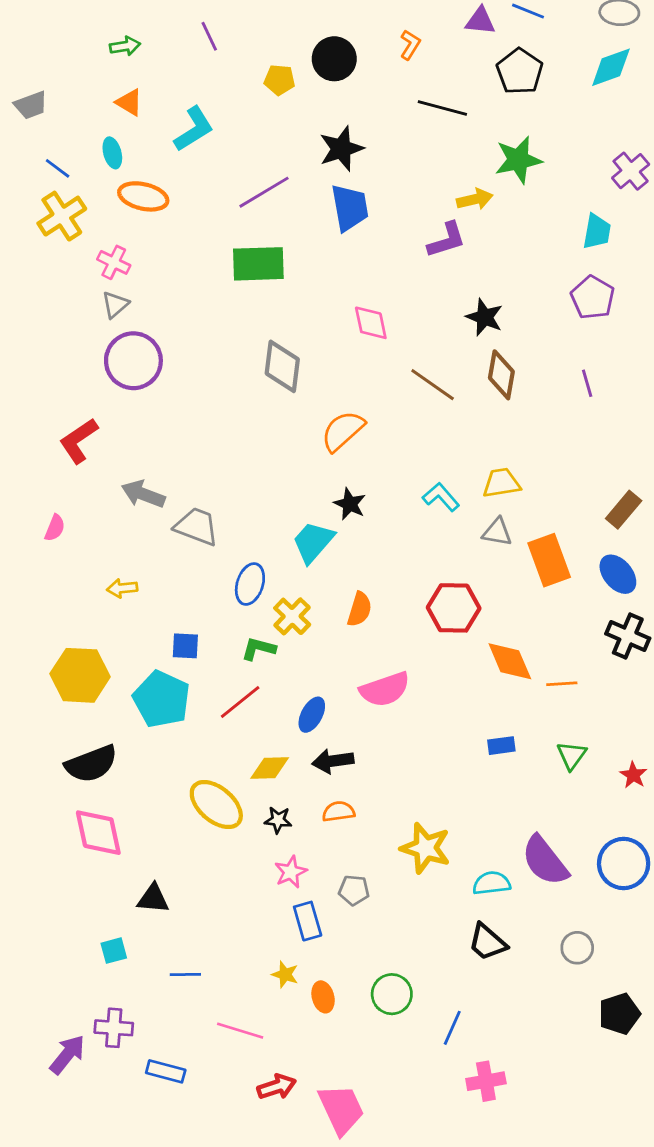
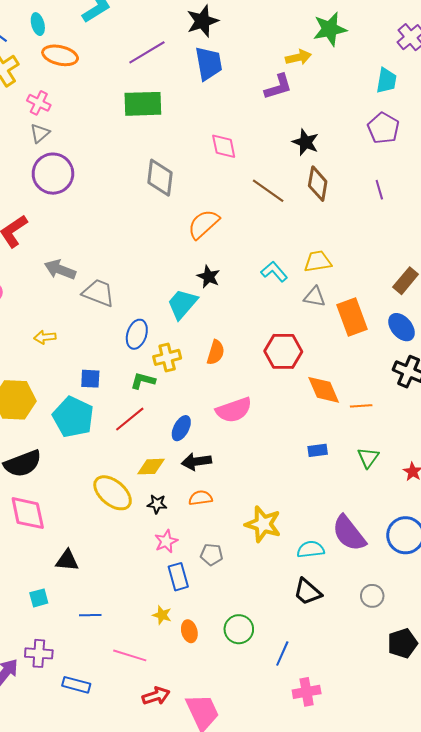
yellow cross: (292, 616) -> (167, 357), turned 32

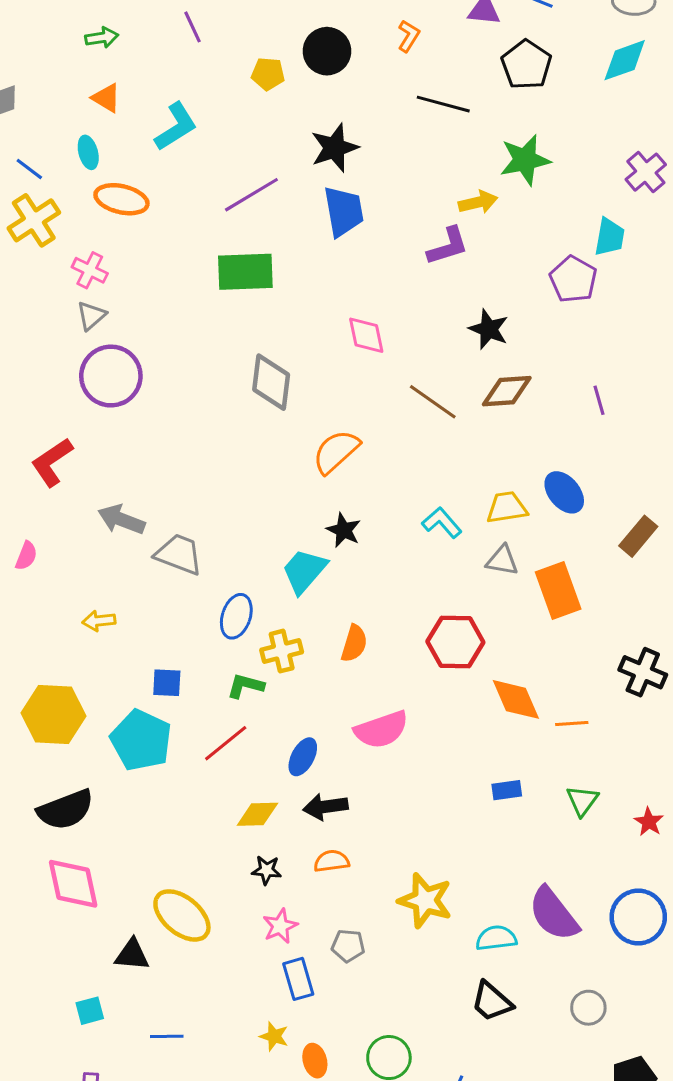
purple pentagon: (383, 128) -> (573, 279), moved
brown diamond: (318, 184) -> (507, 391), turned 76
blue ellipse: (402, 327) -> (564, 492), moved
yellow ellipse: (113, 493) -> (182, 915), moved

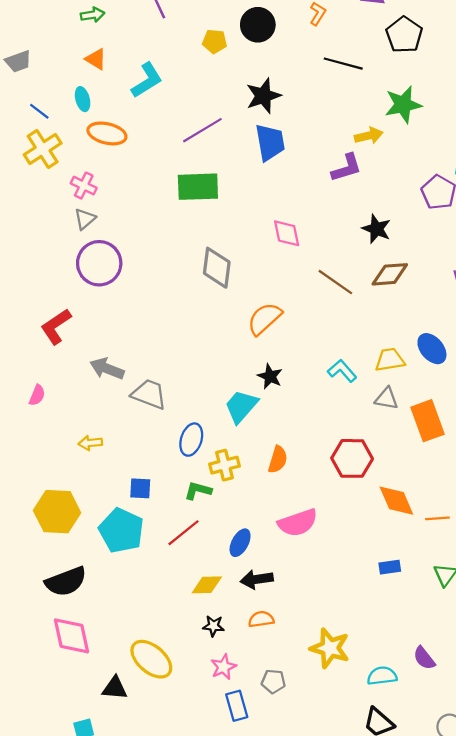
purple semicircle: (554, 914) -> (424, 658), size x0.6

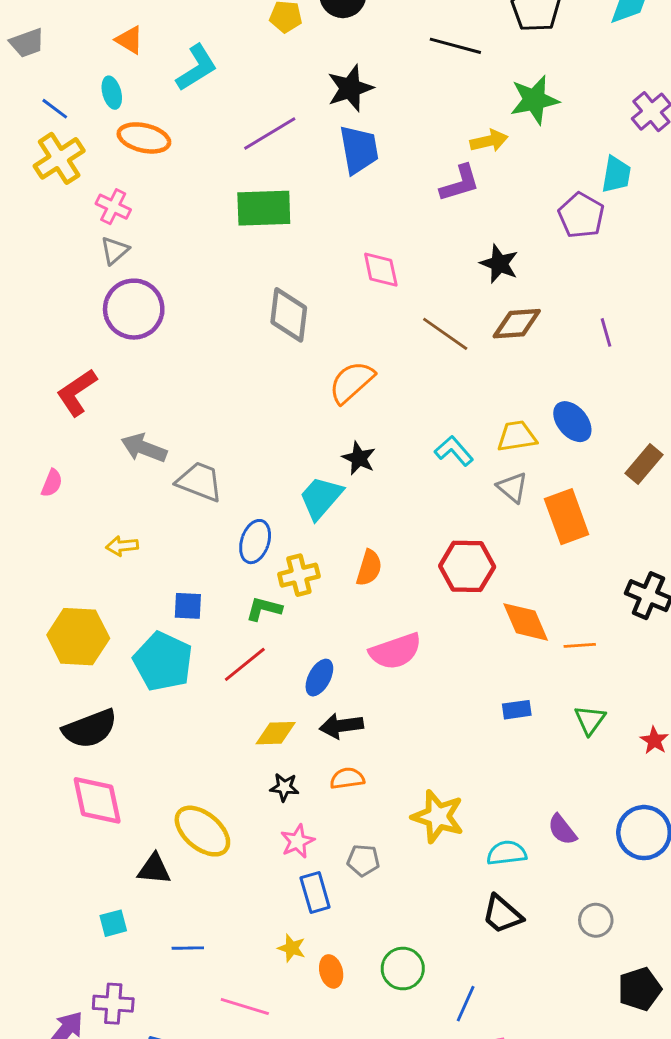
gray triangle: (386, 399) -> (512, 487), turned 30

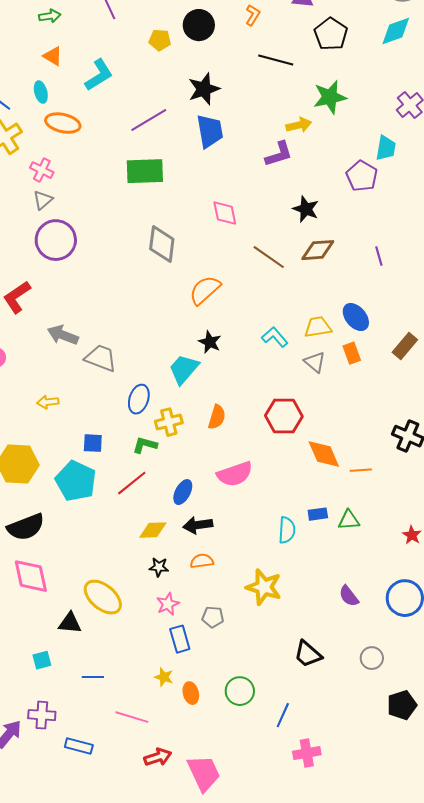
orange rectangle: (567, 517) -> (352, 353), moved, size x0.6
green triangle: (590, 720) -> (349, 520), moved, turned 50
cyan semicircle: (507, 853) -> (287, 530), moved, turned 100

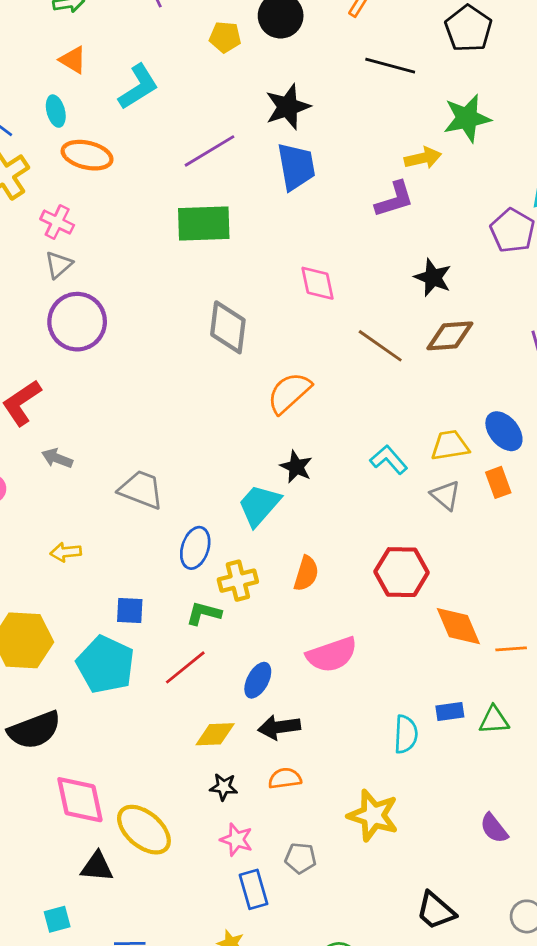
gray arrow: (63, 335) -> (57, 458), moved, size x0.7
pink diamond: (31, 576) -> (80, 800), moved
pink star: (168, 604) -> (236, 840), turned -30

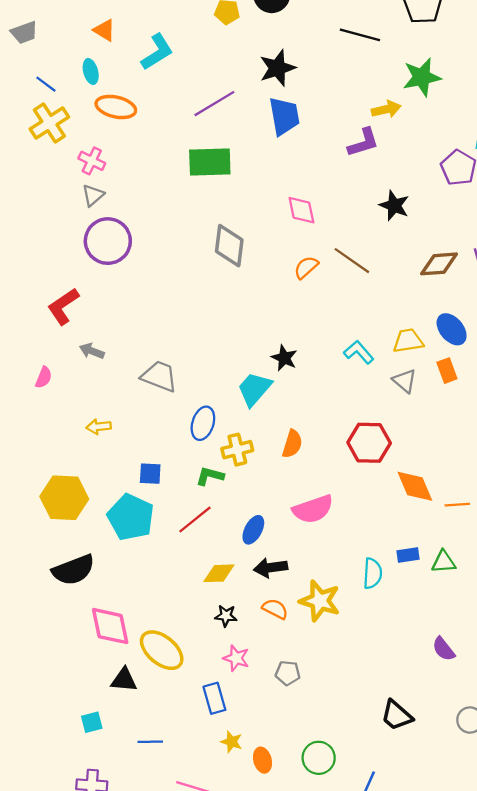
brown diamond: (450, 336) -> (439, 264), moved
orange semicircle: (289, 393) -> (306, 267), moved, size x0.7
orange semicircle: (285, 778) -> (275, 609), turned 35
yellow star: (373, 815) -> (320, 601), moved
blue rectangle: (254, 889) -> (214, 698), moved

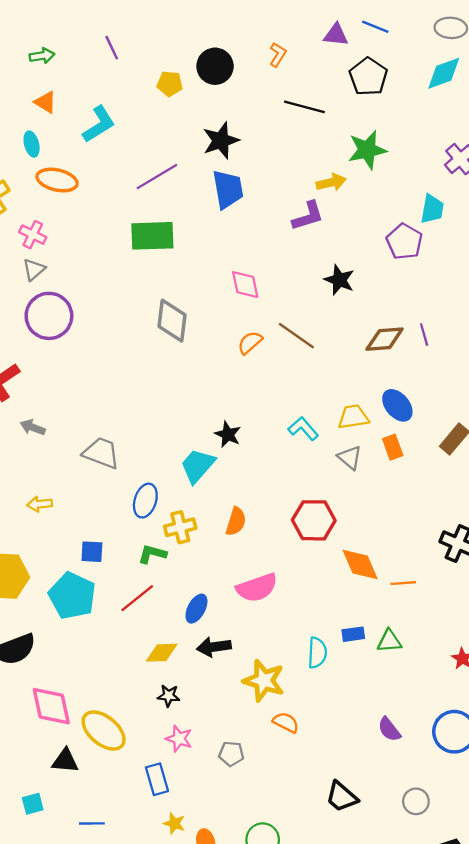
orange semicircle: (275, 609) -> (286, 722), moved

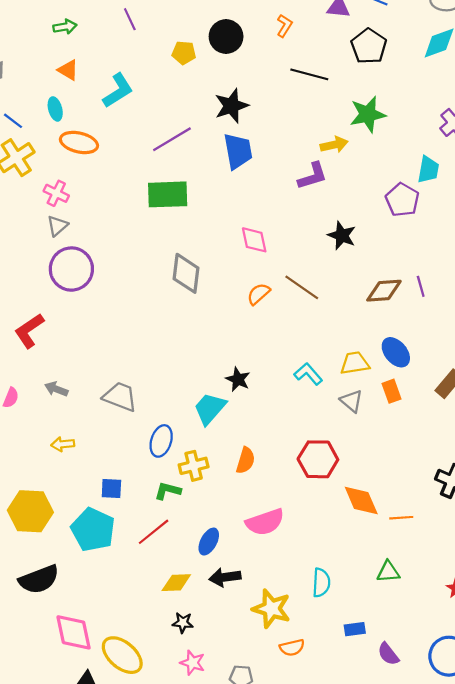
gray arrow: (33, 427) -> (56, 389), moved
blue rectangle: (353, 634) -> (355, 629), moved
orange semicircle: (286, 722) -> (292, 648), turned 140

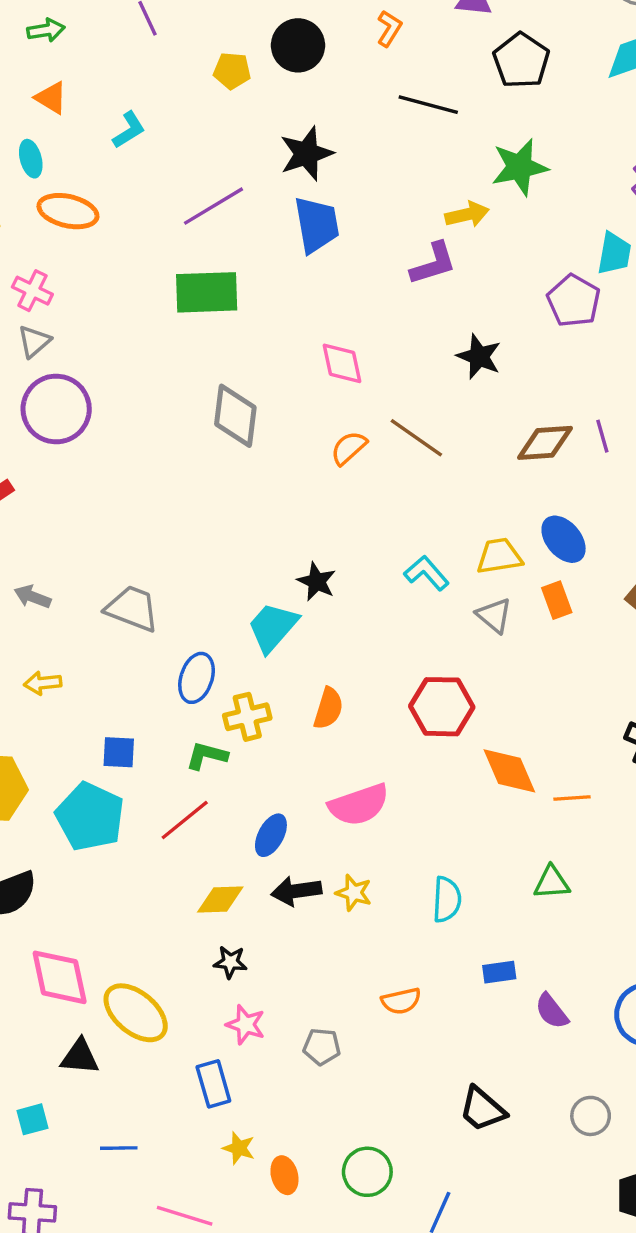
cyan L-shape: (118, 91) -> (129, 130), size x0.7
yellow star: (271, 609) -> (354, 893), moved, size x0.6

